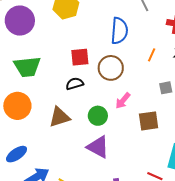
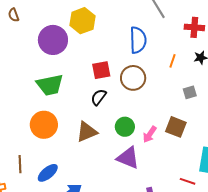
purple circle: (20, 21) -> (53, 40), moved
black semicircle: (75, 84) -> (99, 97), turned -30
pink arrow: (123, 101) -> (150, 134), moved
brown square: (149, 121) -> (176, 127), turned 35

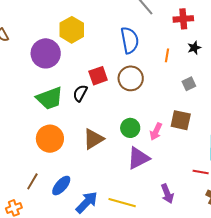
black semicircle: (99, 97) -> (80, 93), moved
purple triangle: (128, 158) -> (138, 158), turned -40
brown line: (20, 164) -> (32, 181), turned 42

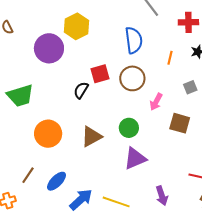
green trapezoid: (50, 98) -> (20, 96), moved
pink arrow: (156, 132) -> (156, 102), moved

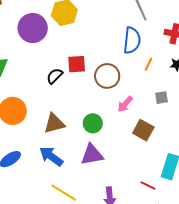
blue semicircle: (134, 40) -> (132, 40), moved
blue arrow: (81, 199) -> (51, 156), moved, turned -115

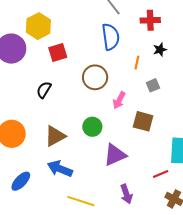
red square: (77, 64) -> (58, 52), moved
orange line: (148, 64) -> (137, 63), moved
purple triangle: (92, 155) -> (115, 155), moved
red line: (148, 185) -> (161, 174), turned -35

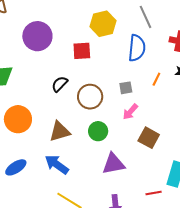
yellow hexagon: (38, 26) -> (103, 24), moved
brown circle: (95, 77) -> (90, 97), moved
gray square: (153, 85) -> (126, 88), moved

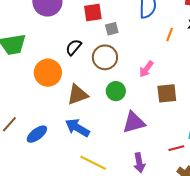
gray square: (126, 88) -> (112, 29), moved
orange circle: (18, 119) -> (48, 73), moved
brown square: (149, 138) -> (167, 93), turned -30

